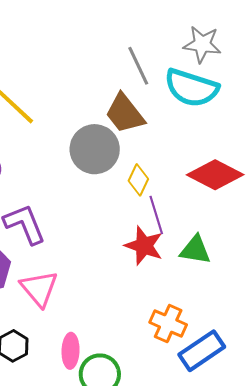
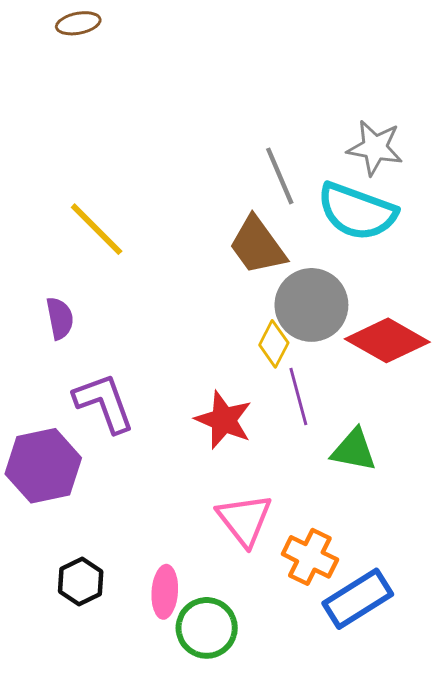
gray circle: (95, 149) -> (311, 305), moved
red star: (144, 246) -> (224, 420), moved
pink triangle: (39, 288) -> (245, 520), moved

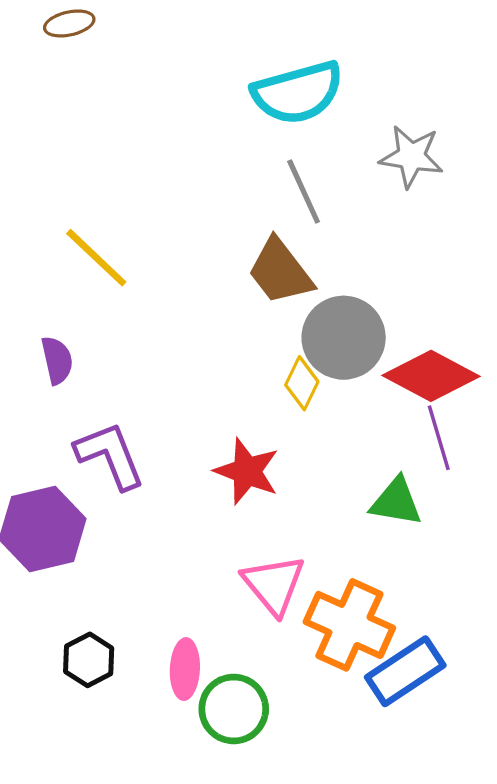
cyan semicircle: (357, 211) -> (298, 93), moved, turned -34
purple line: (298, 397) -> (439, 438), moved
orange cross: (310, 557) -> (349, 625), size x1.4

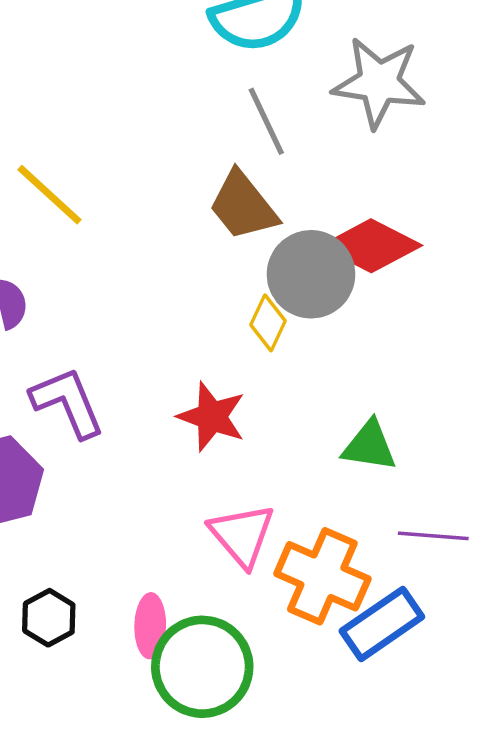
gray star: (411, 157) -> (379, 82), size x1.4
red diamond: (431, 376) -> (371, 246), moved
purple line: (439, 438) -> (433, 536), moved, turned -68
green circle: (234, 709) -> (202, 667), size x1.4

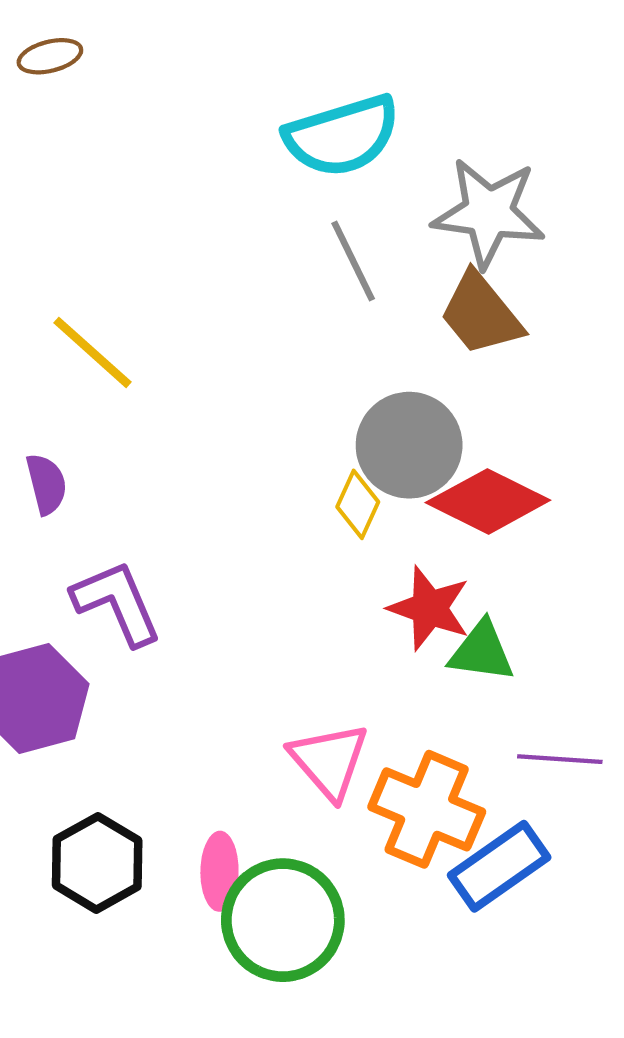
brown trapezoid: (243, 206) -> (481, 314), moved
red diamond: (371, 246) -> (488, 501), moved
red star: (212, 417) -> (429, 608), moved
black hexagon: (49, 618) -> (97, 863), size x1.4

